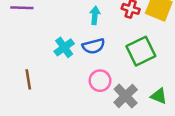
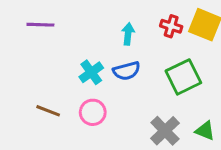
brown line: (28, 79) -> (48, 111), turned -60
pink circle: (100, 81) -> (93, 112), moved

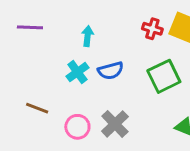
cyan arrow: (128, 34) -> (88, 36), moved
pink circle: (93, 112) -> (77, 127), moved
gray cross: (165, 131) -> (115, 124), moved

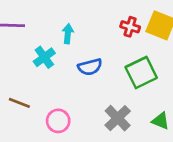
cyan cross: (77, 72) -> (44, 57), moved
gray cross: (115, 124) -> (118, 118), moved

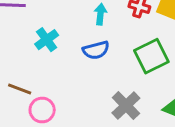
cyan arrow: (68, 34) -> (100, 14), moved
pink circle: (58, 121) -> (42, 110), moved

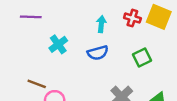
green square: (151, 56) -> (142, 58), size x0.7

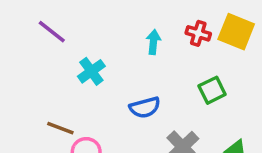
purple line: (31, 17) -> (52, 32), turned 36
blue semicircle: (98, 53) -> (145, 107), moved

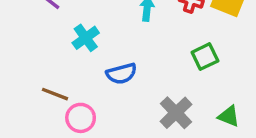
blue semicircle: (145, 107) -> (121, 74), moved

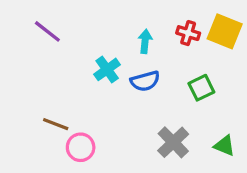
cyan cross: (86, 38) -> (107, 69), moved
blue semicircle: (121, 74) -> (145, 81), moved

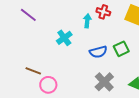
red cross: (188, 33) -> (103, 12), moved
blue semicircle: (145, 81) -> (98, 52), moved

